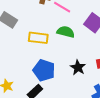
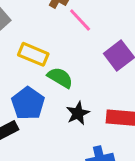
green semicircle: (66, 32) -> (60, 78), moved

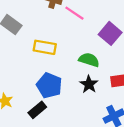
green semicircle: (60, 78) -> (89, 60), moved

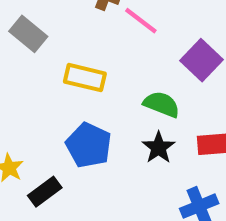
black rectangle: (37, 110) -> (45, 192), moved

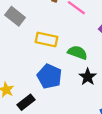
green semicircle: (162, 104) -> (78, 53), moved

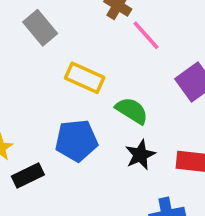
blue pentagon: (49, 76) -> (76, 141), turned 30

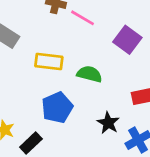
black star: (140, 155) -> (108, 123), moved

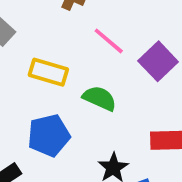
pink line: (82, 18) -> (109, 41), moved

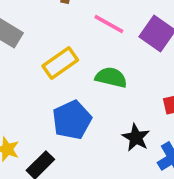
yellow rectangle: (48, 72) -> (60, 63), turned -40

